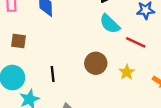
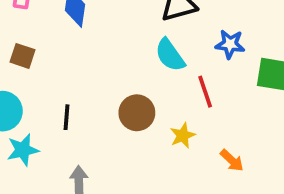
red line: (136, 42) -> (205, 92), turned 36

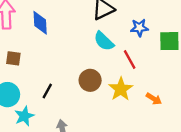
black line: (66, 117) -> (47, 91), turned 35
yellow star: (183, 136) -> (121, 89), size x1.5

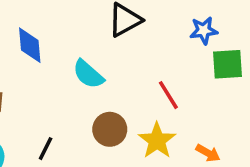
blue star: (139, 28) -> (204, 30), moved
cyan semicircle: (104, 41) -> (88, 74), moved

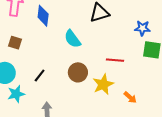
red line: (168, 95) -> (115, 60), turned -66

